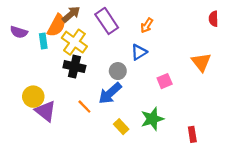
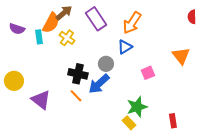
orange arrow: (147, 25) -> (132, 23), size x1.6
yellow cross: (74, 42) -> (67, 38), size x0.7
black cross: (74, 67) -> (78, 74), moved
yellow circle: (33, 97) -> (14, 81), moved
yellow rectangle: (121, 127) -> (129, 123), moved

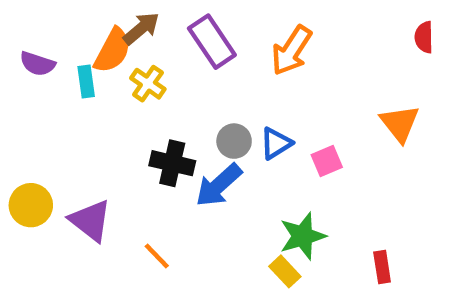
blue triangle: (125, 47) -> (276, 143), moved
yellow circle: (14, 81) -> (31, 205), moved
orange line: (76, 96) -> (157, 256), moved

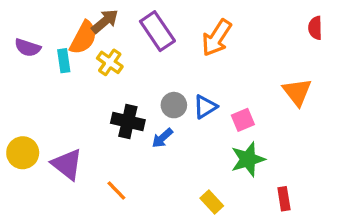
blue arrow: (219, 185) -> (162, 138), size x0.6
green star: (303, 236) -> (248, 159), moved

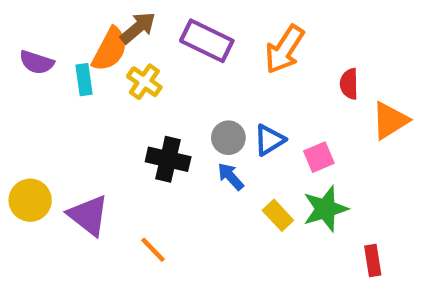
red semicircle: (315, 28) -> (349, 84), moved
purple rectangle: (157, 31) -> (207, 41), turned -30
orange triangle: (297, 92) -> (390, 120), turned 36
blue arrow: (162, 138) -> (231, 177), moved, turned 90
yellow rectangle: (212, 202) -> (278, 215), moved

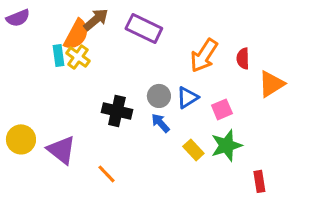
orange arrow: (284, 49) -> (204, 55), moved
purple semicircle: (37, 62) -> (18, 18), moved, turned -40
yellow cross: (144, 82) -> (78, 57), moved

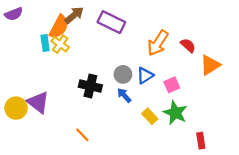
red semicircle: (243, 58) -> (188, 45), turned 133
green star: (226, 145) -> (175, 113), turned -30
purple triangle: (61, 150) -> (38, 102), moved

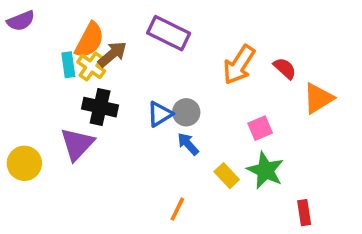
brown arrow: (74, 15) -> (112, 54), moved
blue triangle: (145, 76) -> (160, 114), moved
black cross: (90, 86) -> (100, 107), moved
purple triangle: (38, 102) -> (77, 144), moved, turned 35
orange line: (82, 135) -> (177, 209), moved, turned 70

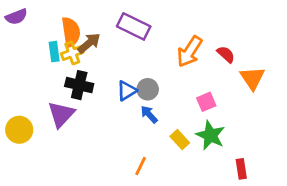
orange semicircle: (89, 40) -> (71, 32), turned -36
yellow cross: (91, 67) -> (72, 53), turned 35
orange triangle: (318, 98) -> (252, 78), turned -32

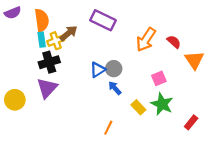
orange semicircle: (71, 32) -> (42, 20), moved
black cross: (79, 85) -> (49, 62), moved, turned -30
red rectangle: (241, 169) -> (191, 122), moved, turned 48

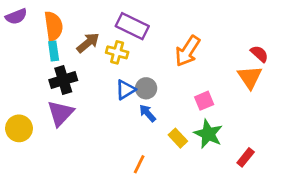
yellow cross: (56, 41) -> (117, 52), moved, turned 35
red semicircle: (174, 42) -> (259, 54), moved

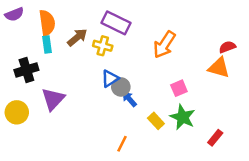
red semicircle: (259, 54) -> (227, 47), turned -63
orange triangle: (250, 77) -> (219, 68), turned -40
black cross: (63, 80) -> (26, 70), moved
gray circle: (146, 88) -> (121, 87), moved

